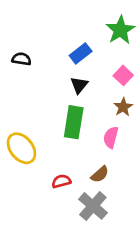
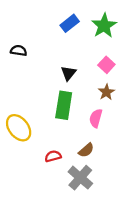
blue rectangle: (81, 53) -> (70, 23), moved

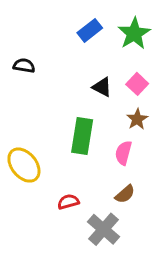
black triangle: (68, 73) -> (102, 87), moved, turned -42
brown semicircle: (86, 150) -> (125, 194), moved

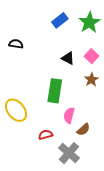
pink semicircle: (123, 153) -> (69, 115), moved

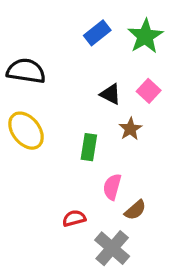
black semicircle: (16, 44) -> (26, 71), size x1.6
brown star: (91, 80) -> (130, 129), moved
green rectangle: (55, 91) -> (89, 147), size x0.7
yellow ellipse: (16, 110) -> (26, 131), moved

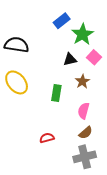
green star: (145, 36) -> (82, 34), moved
black triangle: (110, 94) -> (70, 59), turned -40
pink semicircle: (112, 187) -> (84, 111), moved
gray cross: (112, 248) -> (85, 157), moved, turned 35

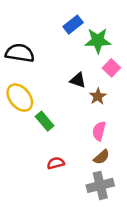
green star: (82, 34) -> (98, 41), turned 30
black triangle: (70, 59) -> (78, 80), moved, turned 32
green rectangle: (56, 93) -> (45, 121), moved, turned -49

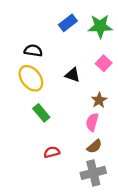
green star: (98, 41) -> (100, 26), moved
black semicircle: (20, 53) -> (33, 51), moved, size x0.7
brown star: (98, 96) -> (99, 100), moved
yellow ellipse: (20, 98) -> (31, 78), moved

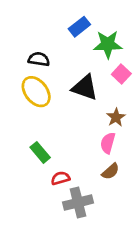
green star: (100, 26) -> (108, 44), moved
black triangle: (72, 75) -> (85, 88), size x1.5
green rectangle: (41, 113) -> (40, 152), moved
gray cross: (93, 173) -> (78, 203), moved

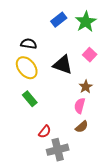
green star: (108, 44) -> (86, 22), moved, turned -30
green rectangle: (40, 152) -> (30, 99), moved
red semicircle: (60, 178) -> (45, 132), turned 144

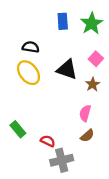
blue rectangle: (59, 20) -> (63, 21), turned -56
brown star: (86, 87) -> (93, 84), moved
green rectangle: (30, 99) -> (18, 129), moved
red semicircle: (45, 132) -> (48, 141), turned -104

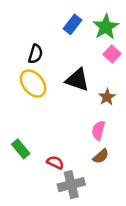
blue rectangle: (63, 21) -> (72, 24), turned 42
black semicircle: (31, 47) -> (36, 54), turned 98
pink square: (96, 59) -> (112, 54), moved

